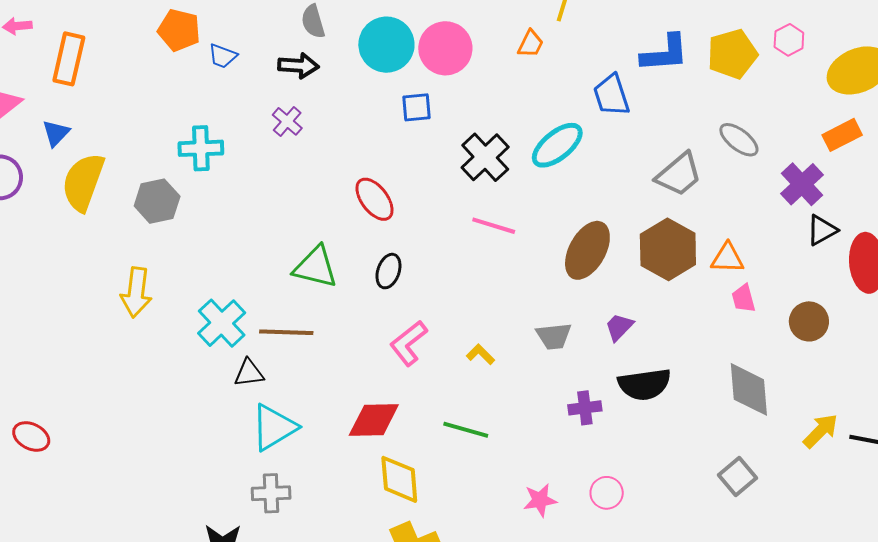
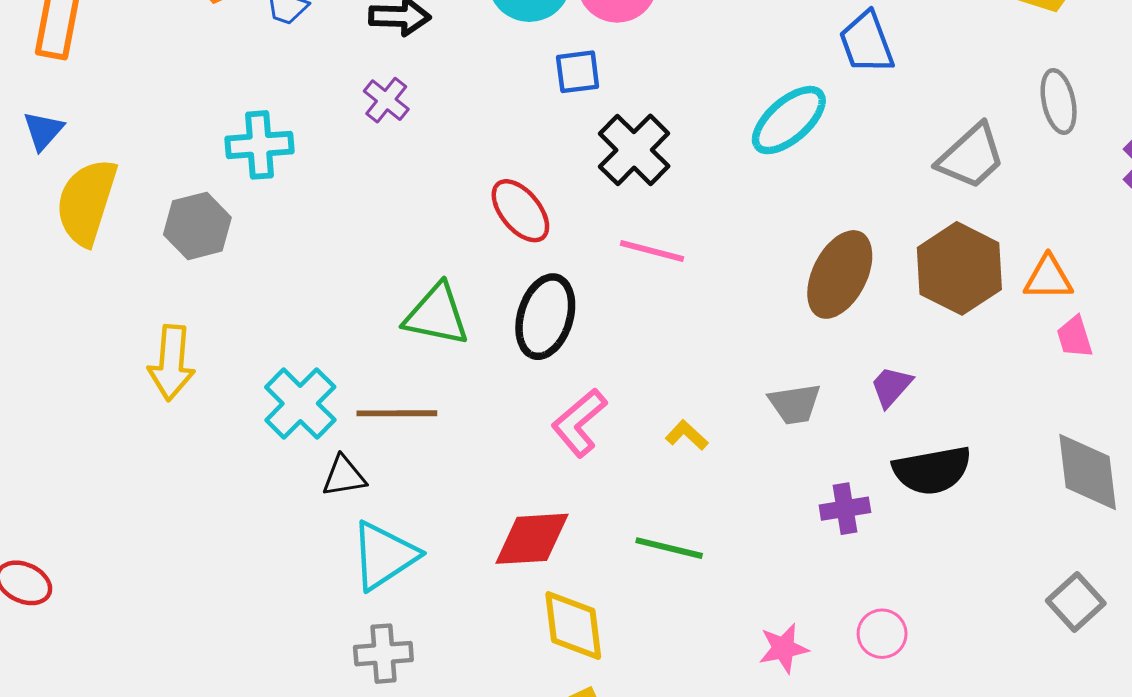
gray ellipse: (739, 140) -> (1059, 101), turned 42
black cross: (485, 157) -> (634, 150), moved
pink line: (494, 226) -> (652, 251), moved
black ellipse: (388, 271) -> (545, 317), size x1.6

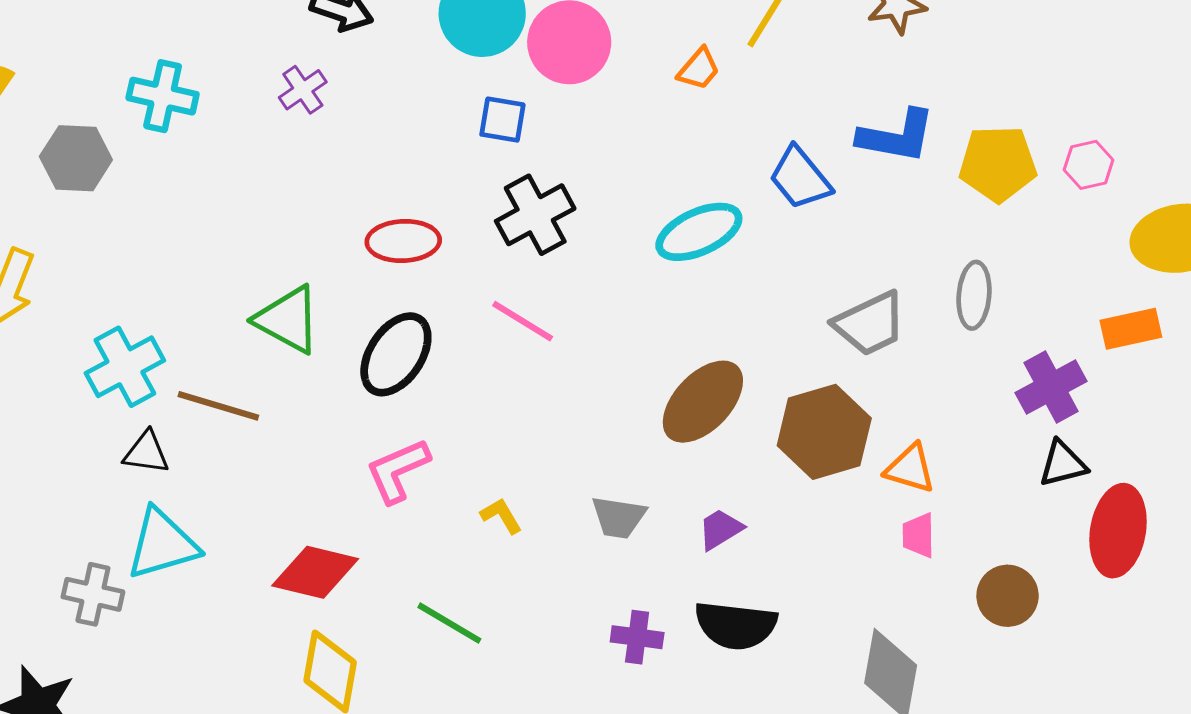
blue trapezoid: (867, 43) -> (800, 178), turned -36
red ellipse: (520, 211) -> (403, 241), turned -70
gray cross: (383, 654) -> (93, 594), moved

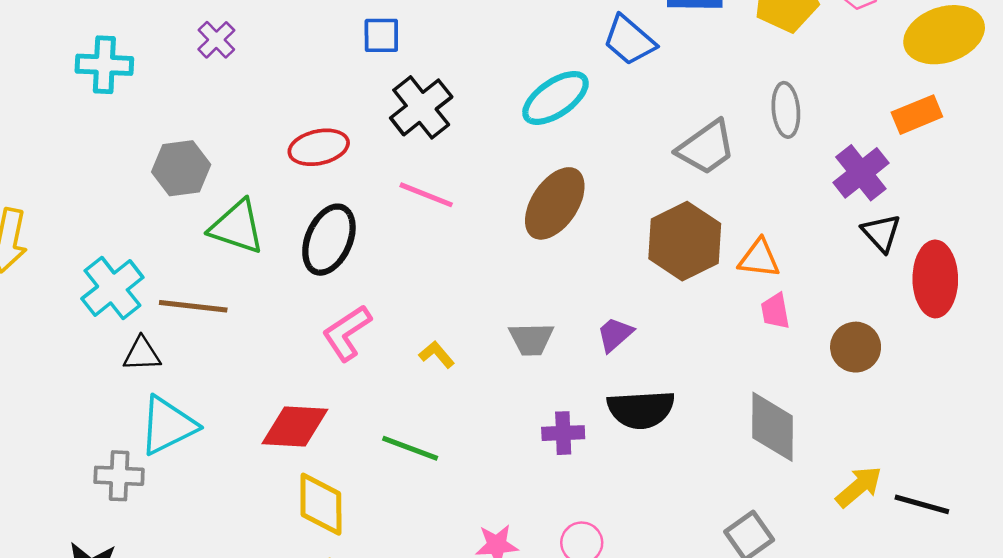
gray hexagon: (76, 158) -> (181, 168), moved
brown ellipse: (703, 402) -> (555, 203), moved
black triangle: (1063, 464) -> (881, 233), turned -48

